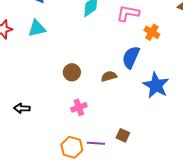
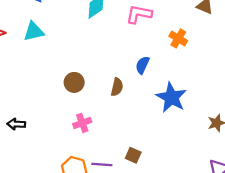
orange cross: (152, 32) -> (178, 38), moved
blue semicircle: (131, 57) -> (142, 65), size x0.7
brown semicircle: (109, 76) -> (117, 87), turned 119

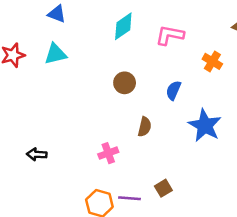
brown circle: (74, 82) -> (125, 83), moved
brown semicircle: (117, 87) -> (145, 127), moved
brown square: (133, 155) -> (163, 188), turned 35

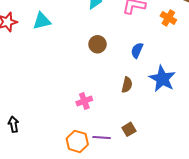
orange cross: (212, 61) -> (168, 18), moved
brown semicircle: (145, 127) -> (127, 85), moved
black arrow: (37, 154) -> (13, 124), moved, turned 77

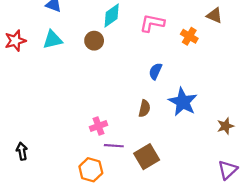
brown circle: (98, 44) -> (94, 41), moved
brown square: (129, 129) -> (147, 157), size x1.6
purple line: (102, 137) -> (114, 146), moved

